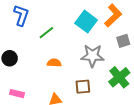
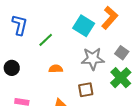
gray square: (123, 41) -> (122, 53), moved, turned -32

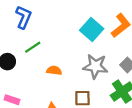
green line: (46, 40) -> (33, 47), moved

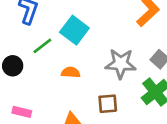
cyan square: (92, 29) -> (74, 30), moved

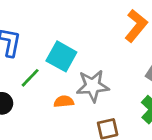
gray star: (121, 64) -> (93, 86), moved

